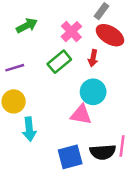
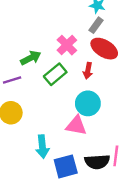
green arrow: (27, 26) -> (31, 58), moved
cyan arrow: (29, 129) -> (42, 147), moved

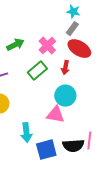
green arrow: (31, 58) -> (15, 45), moved

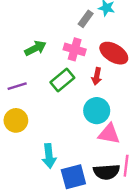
gray rectangle: (72, 29) -> (86, 19), moved
pink cross: (47, 46) -> (75, 49), turned -30
pink triangle: (55, 115) -> (109, 134), moved

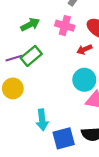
red arrow: (97, 76) -> (84, 49), turned 56
green rectangle: (62, 80) -> (31, 56), moved

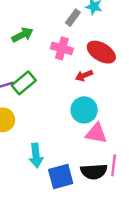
green arrow: (30, 25) -> (22, 35), moved

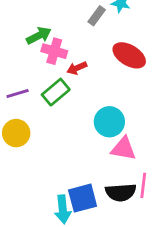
pink cross: (62, 48) -> (54, 51), moved
red arrow: (84, 75) -> (77, 68), moved
green rectangle: (24, 83) -> (56, 92), moved
cyan arrow: (36, 156) -> (63, 209), moved

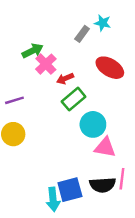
pink cross: (54, 51) -> (46, 64), turned 30
green rectangle: (56, 92) -> (74, 99), moved

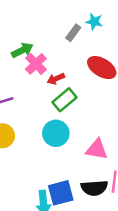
cyan circle: (93, 124) -> (56, 133), moved

